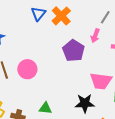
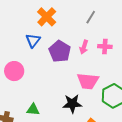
blue triangle: (38, 14) -> (33, 41), moved
pink arrow: (95, 36) -> (84, 47), moved

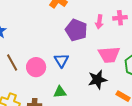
blue triangle: (33, 41) -> (61, 60), moved
pink circle: (14, 71) -> (36, 67), moved

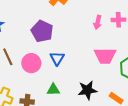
purple pentagon: (76, 30) -> (42, 31), moved
black star: (97, 80) -> (87, 90), moved

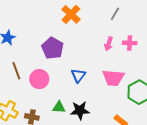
blue triangle: (57, 58) -> (78, 75), moved
black star: (87, 90) -> (80, 110), moved

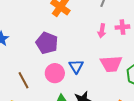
brown line: (16, 71) -> (23, 80), moved
pink circle: (39, 79) -> (55, 73), moved

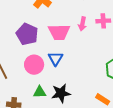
pink trapezoid: (111, 64) -> (59, 32), moved

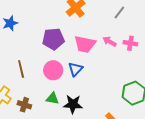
pink arrow: (82, 24) -> (109, 41), turned 96
purple pentagon: (27, 34) -> (53, 39), turned 30

